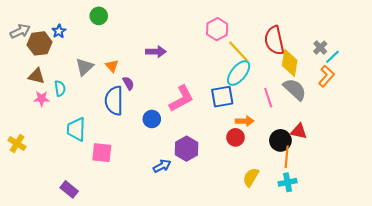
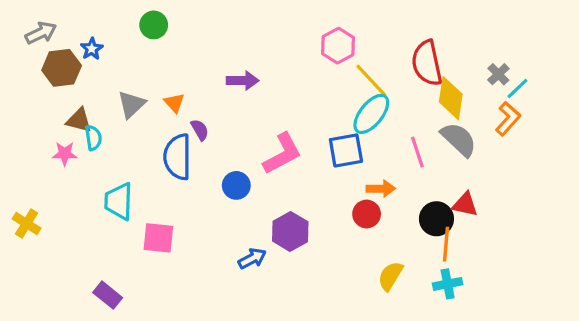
gray arrow: (20, 31) -> (41, 33), moved
brown triangle: (36, 76) -> (79, 120), moved

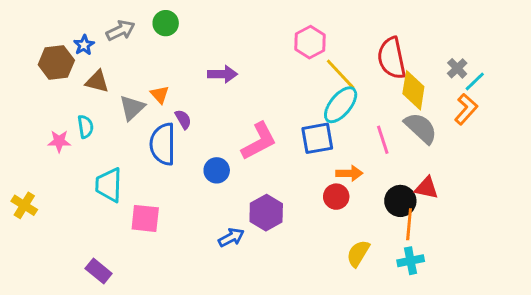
green circle: (154, 25) -> (166, 23), moved
gray arrow: (41, 33) -> (120, 30), moved
gray triangle: (131, 104) -> (132, 108), moved
brown triangle: (79, 120) -> (97, 81), moved

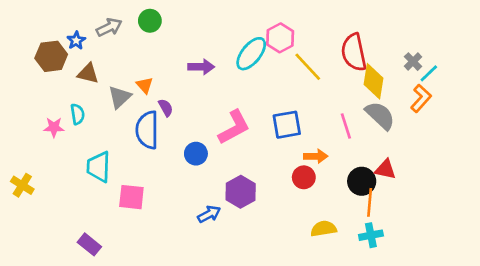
cyan ellipse: (341, 105) -> (251, 54), moved
yellow semicircle: (358, 253) -> (324, 229), turned 50

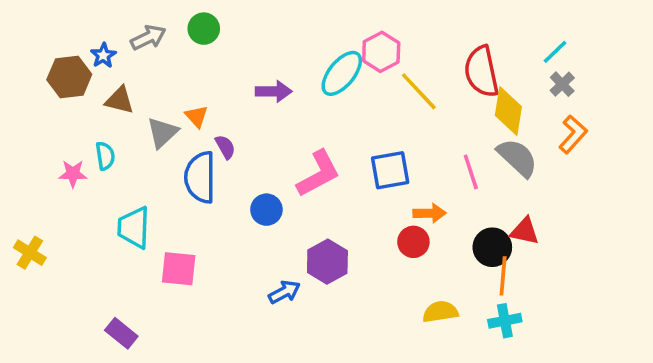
cyan line: (429, 73) -> (555, 52), moved

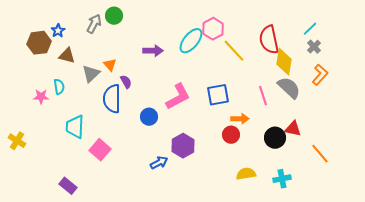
gray arrow: (148, 38) -> (94, 24), moved, turned -36
pink square: (179, 269) -> (100, 150), turned 35
orange line: (503, 276) -> (320, 154), moved, turned -45

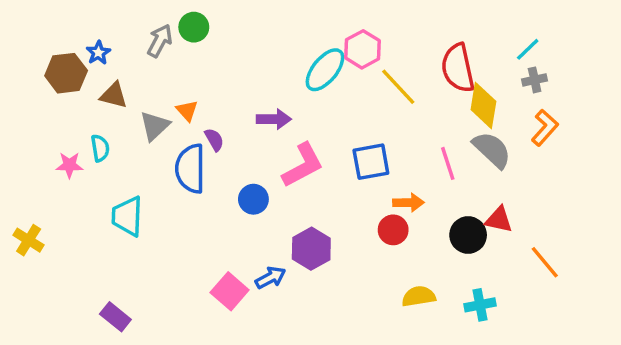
gray cross: (314, 47) -> (535, 80), turned 32
purple arrow: (153, 51) -> (274, 119), moved
pink square: (100, 150) -> (230, 291), moved

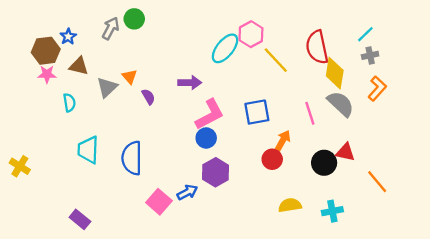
pink star: (69, 165) -> (47, 74), moved
blue semicircle: (190, 169) -> (132, 158), moved
blue circle: (253, 199) -> (206, 138), moved
orange arrow: (408, 203) -> (283, 140), turned -60

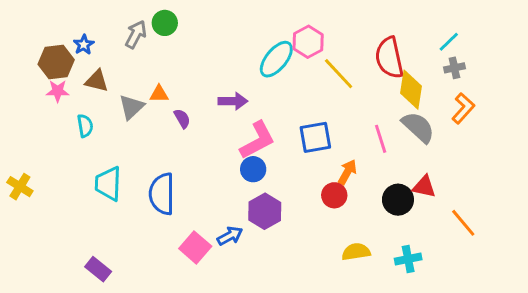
orange triangle: (129, 77) -> (159, 94), turned -49
yellow cross: (20, 166) -> (20, 187), moved

